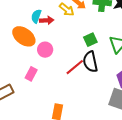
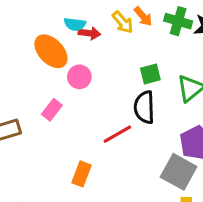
cyan semicircle: (36, 16) -> (75, 24), turned -112
red line: (75, 67) -> (117, 134), moved

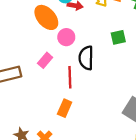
black semicircle: (144, 107) -> (86, 58), moved
red line: (117, 134) -> (70, 77), moved, turned -65

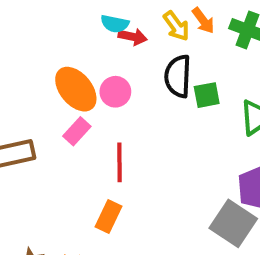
orange ellipse: (46, 17) -> (76, 89), moved
black semicircle: (86, 58) -> (178, 76), moved

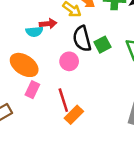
cyan semicircle: (115, 24) -> (34, 32), moved
pink circle: (115, 92) -> (69, 61), moved
orange rectangle: (108, 216) -> (74, 115), moved, turned 36

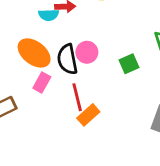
black semicircle: (82, 39) -> (67, 59), moved
green square: (102, 45) -> (129, 64), moved

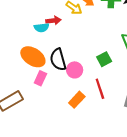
pink circle: (87, 52) -> (75, 70), moved
red line: (77, 97) -> (100, 89), moved

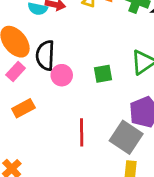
red line: (100, 89) -> (82, 132), moved
orange rectangle: (77, 100) -> (23, 108), moved

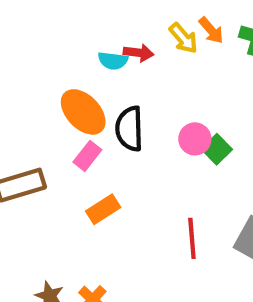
green square: (103, 74) -> (217, 149), turned -30
pink circle: (62, 75) -> (195, 139), moved

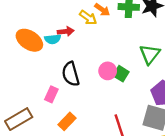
orange ellipse: (83, 112) -> (29, 40), moved

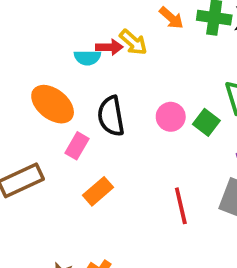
yellow arrow: (88, 18) -> (133, 42), moved
orange ellipse: (29, 40) -> (53, 104), moved
green square: (121, 74) -> (206, 122), moved

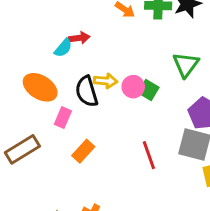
yellow arrow: (133, 42) -> (106, 81), moved, turned -30
cyan semicircle: (87, 58) -> (63, 48), turned -42
green square: (206, 122) -> (149, 90), moved

